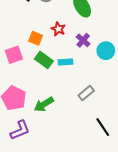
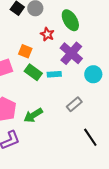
red star: (58, 29) -> (47, 34), moved
purple cross: (83, 40) -> (71, 53), size x1.6
cyan circle: (106, 51) -> (93, 74), moved

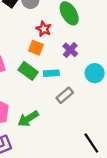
orange square: (25, 51) -> (36, 48), moved
purple cross: (71, 53) -> (70, 50), size x0.6
gray rectangle: (74, 104) -> (65, 95), moved

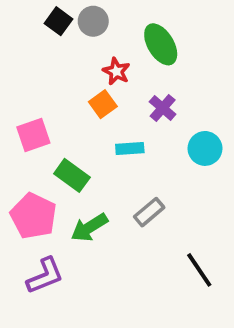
orange square: (36, 48) -> (103, 104), turned 32
green rectangle: (28, 71) -> (72, 175), moved
gray rectangle: (65, 95) -> (149, 212), moved

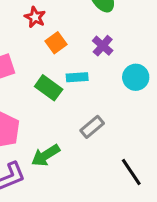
red star: (116, 71) -> (35, 17), moved
green rectangle: (72, 175) -> (49, 88), moved
green arrow: (89, 228) -> (46, 155), moved

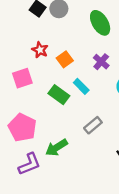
red star: (35, 17) -> (40, 50), moved
cyan rectangle: (77, 77) -> (81, 86), turned 49

